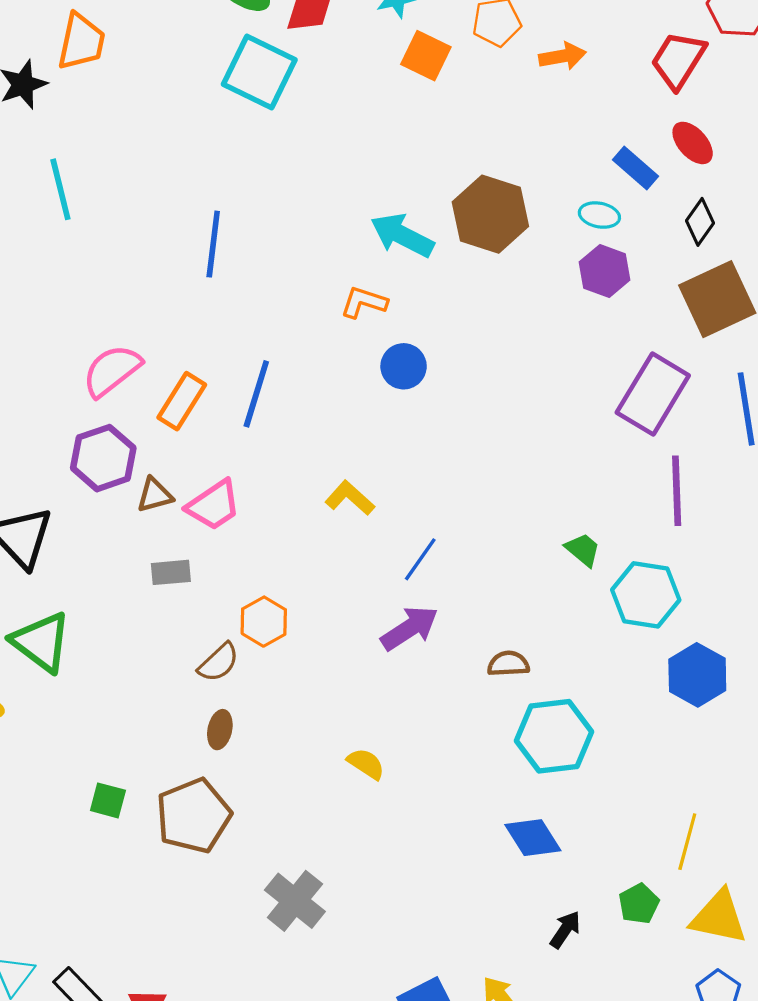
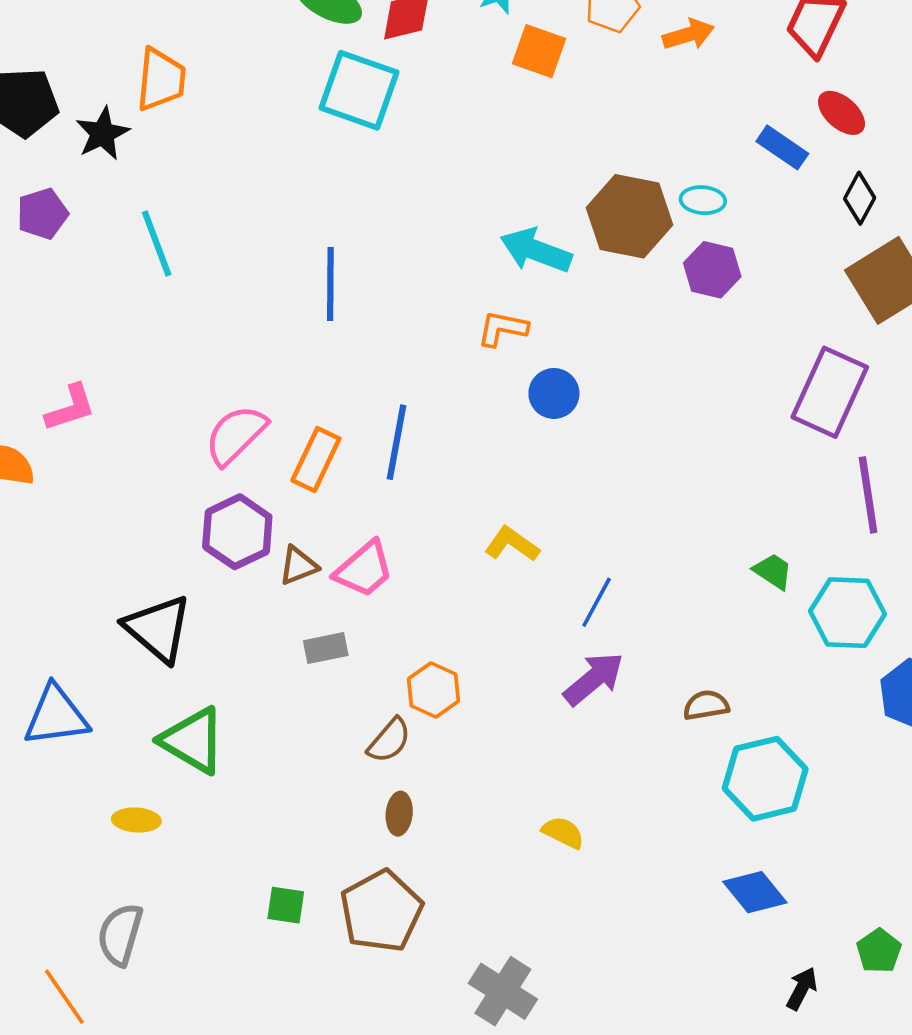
cyan ellipse: (599, 215) -> (703, 200), moved
purple hexagon: (605, 271) -> (712, 270), moved

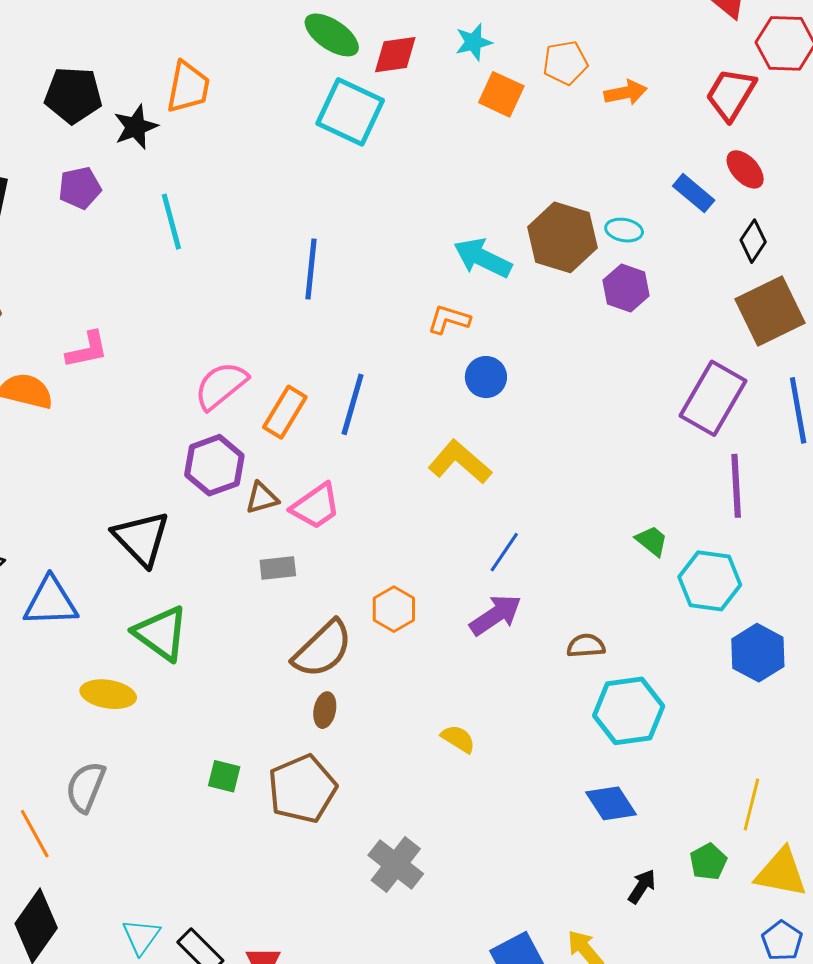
yellow L-shape: (512, 544) -> (460, 462), moved, size x1.4
orange hexagon: (433, 690) -> (394, 609), moved
brown semicircle: (389, 740) -> (323, 649), size x1.6
yellow ellipse: (136, 820) -> (108, 694), size x1.4

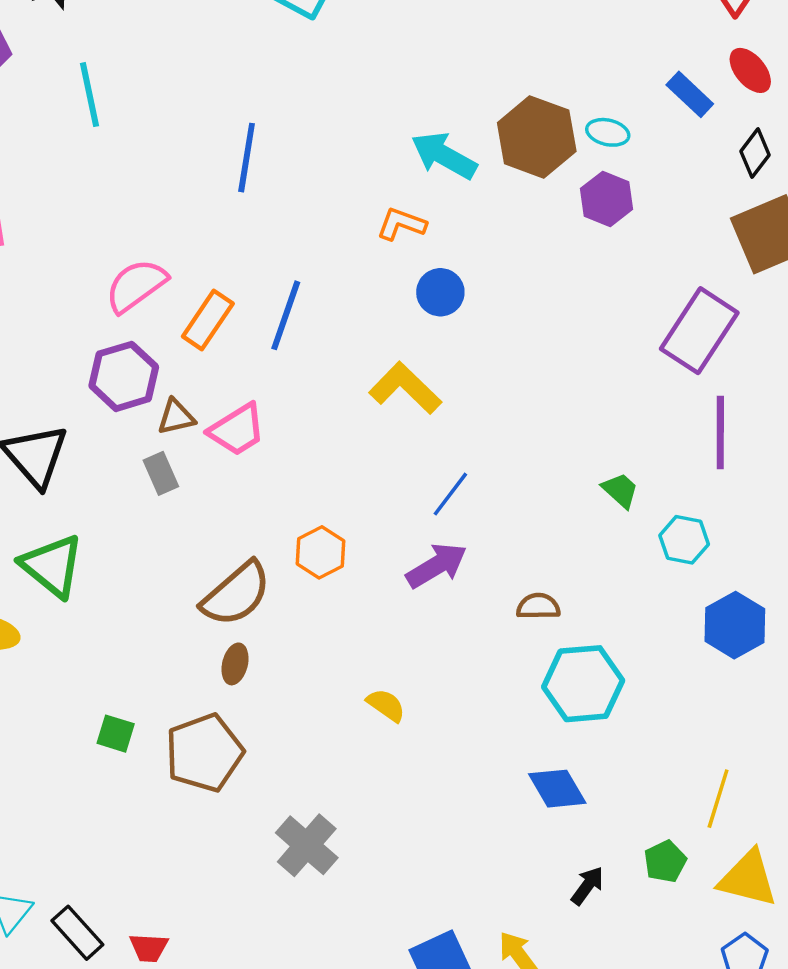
gray rectangle: (278, 568) -> (161, 473), moved, turned 69
cyan hexagon: (710, 581) -> (684, 540), size x0.7

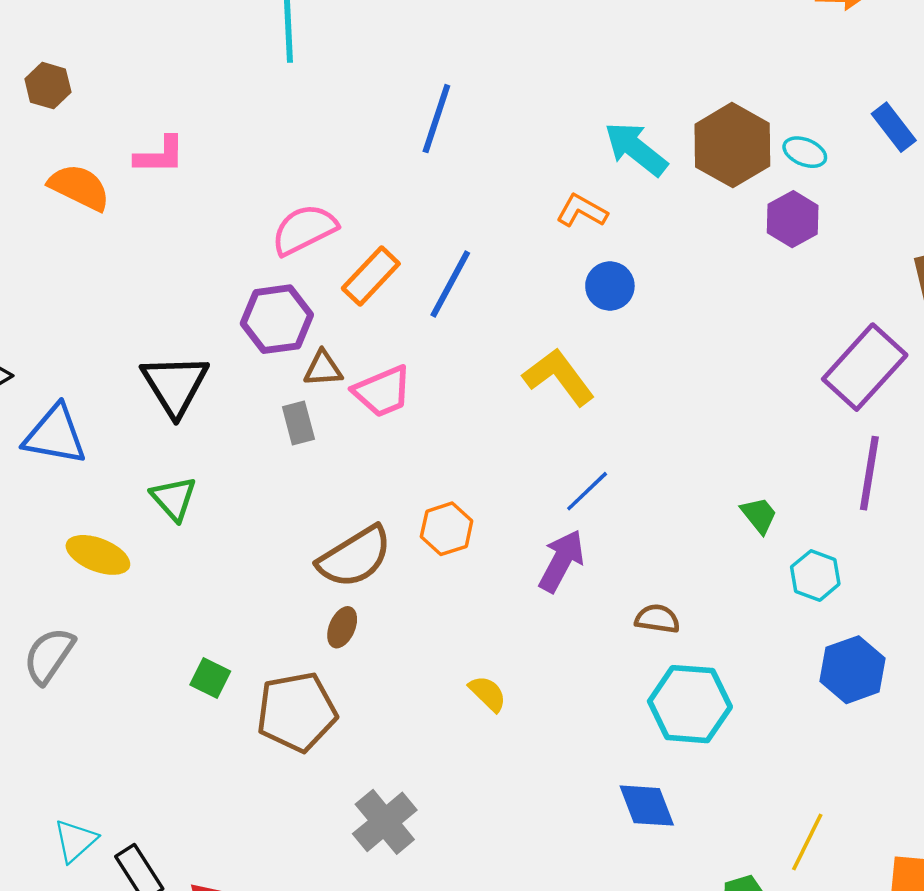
purple arrow: (437, 565) -> (562, 561), turned -40
green triangle: (52, 566) -> (174, 498), size x0.7

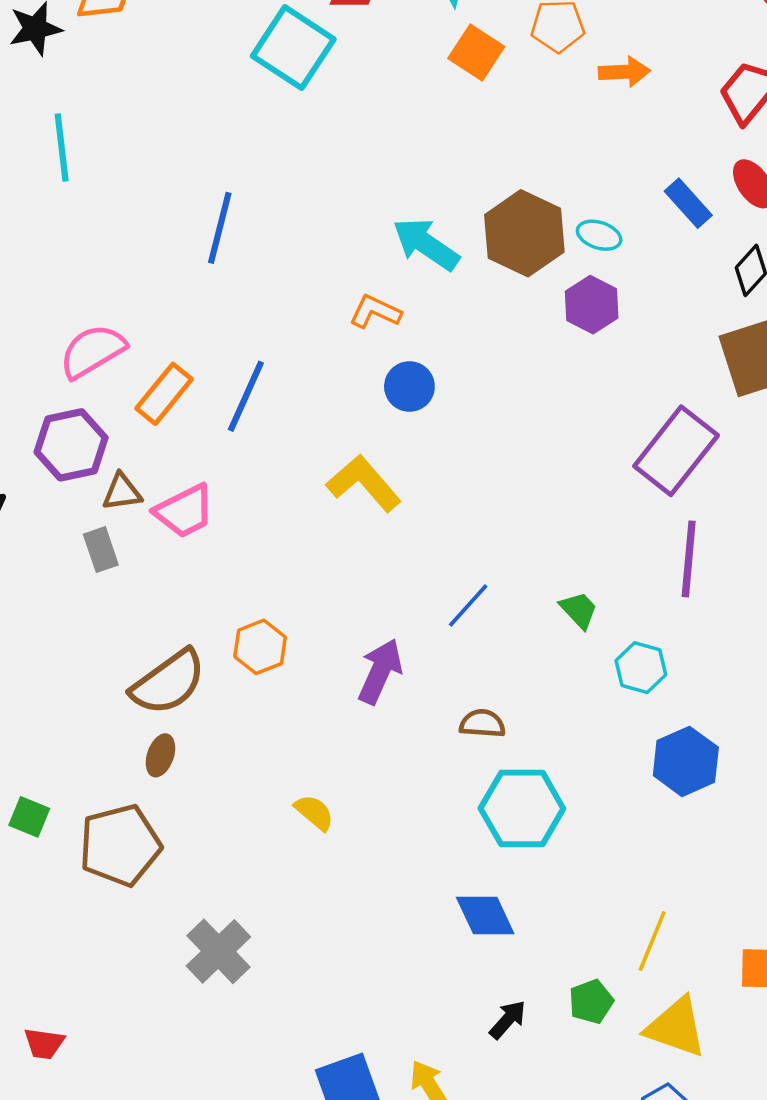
blue line: (587, 491) -> (468, 605), moved

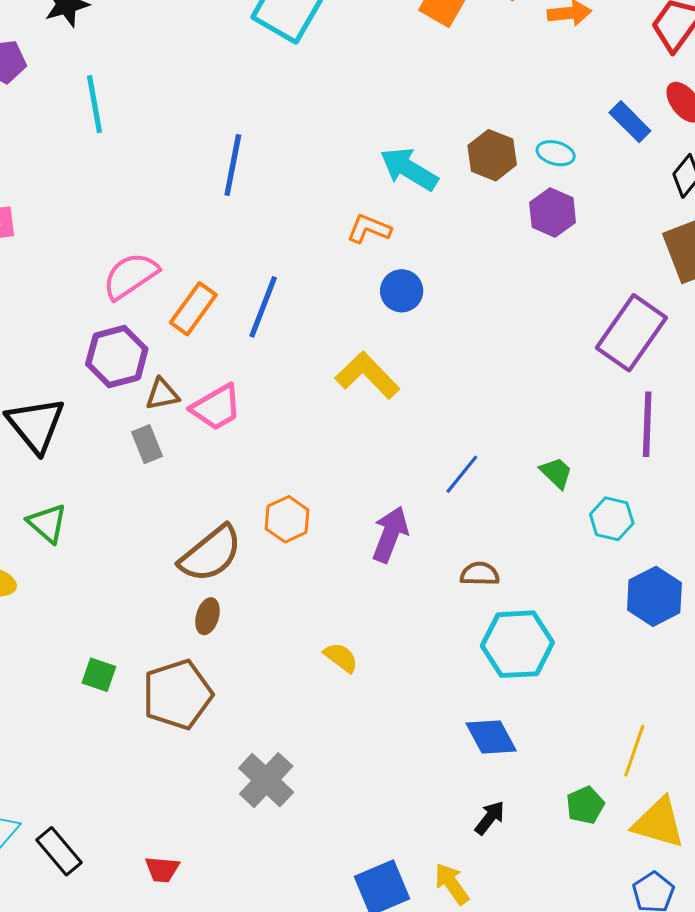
brown hexagon: (524, 233) -> (492, 155), size x0.7
black arrow: (508, 1020) -> (490, 818), moved
red trapezoid: (44, 1043) -> (162, 869), moved

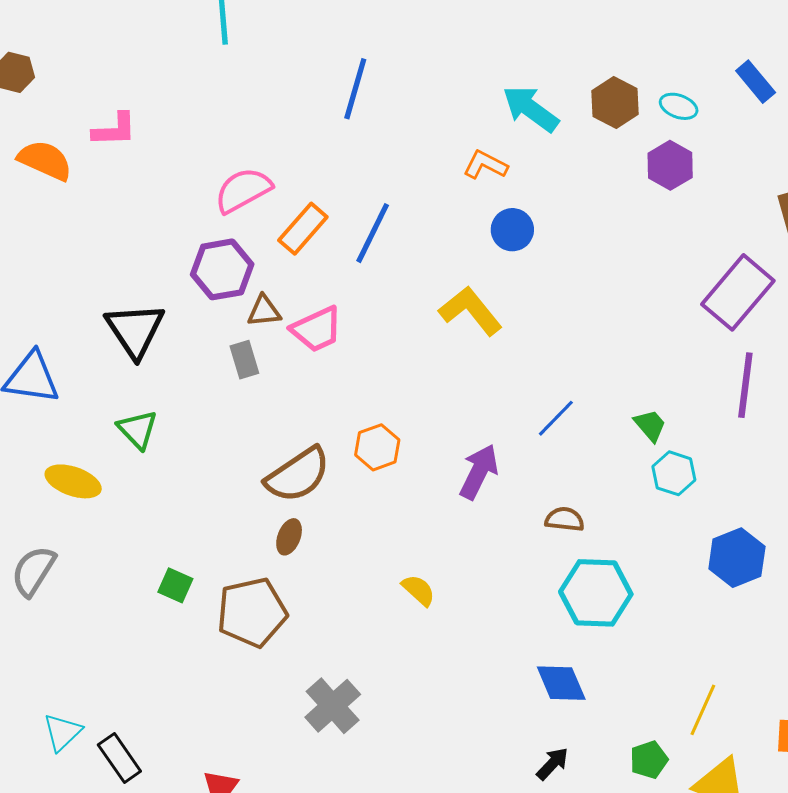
cyan hexagon: (612, 519) -> (674, 473), moved

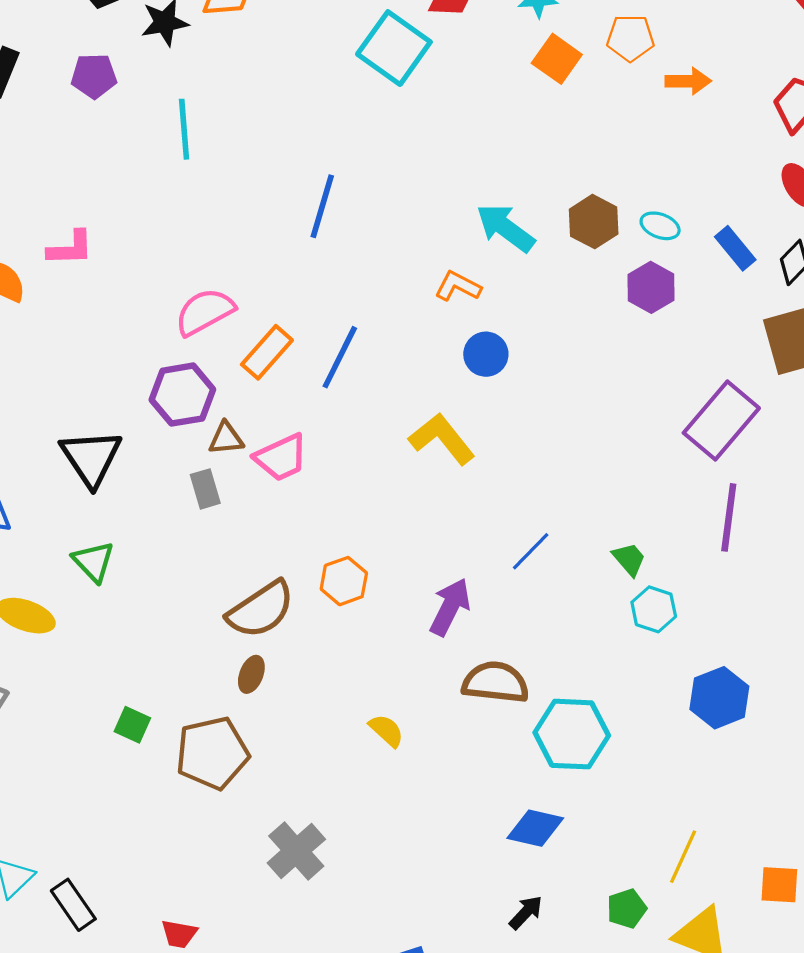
blue rectangle: (756, 82) -> (735, 248), moved
brown semicircle: (565, 519) -> (496, 682), moved, size x1.6
blue diamond: (561, 683) -> (535, 828), turned -54

